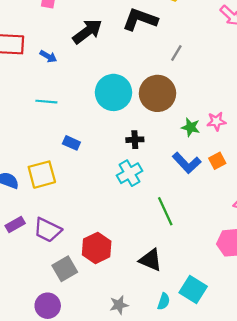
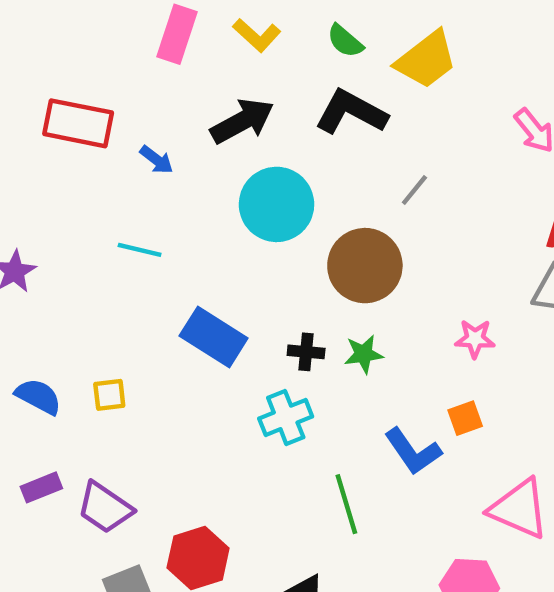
cyan circle: (113, 92) -> (277, 204), moved
green star: (191, 127) -> (364, 354), moved, turned -30
blue rectangle: (71, 143) -> (214, 337), moved, size x1.8
blue L-shape: (187, 163) -> (413, 451), moved
yellow square: (42, 175) -> (109, 395), size x0.6

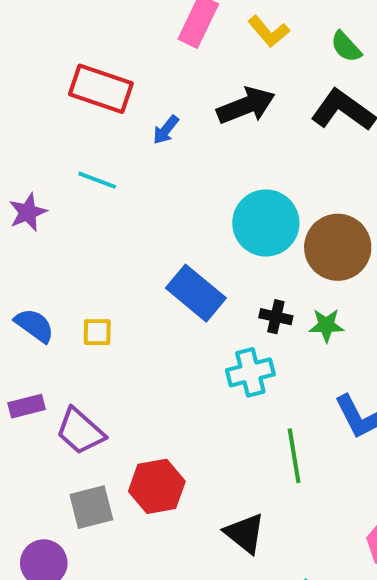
blue arrow: (156, 160) -> (166, 130), turned 84
cyan circle: (277, 204) -> (266, 223), moved
cyan line: (140, 250) -> (97, 180), moved

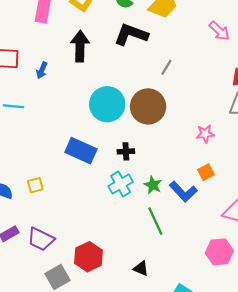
black arrow: (246, 106) -> (80, 46), turned -52
green star: (326, 325) -> (153, 185), moved, turned -30
black triangle: (245, 533) -> (141, 268), size x0.7

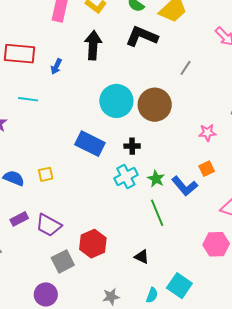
gray line: (166, 67) -> (186, 68), moved

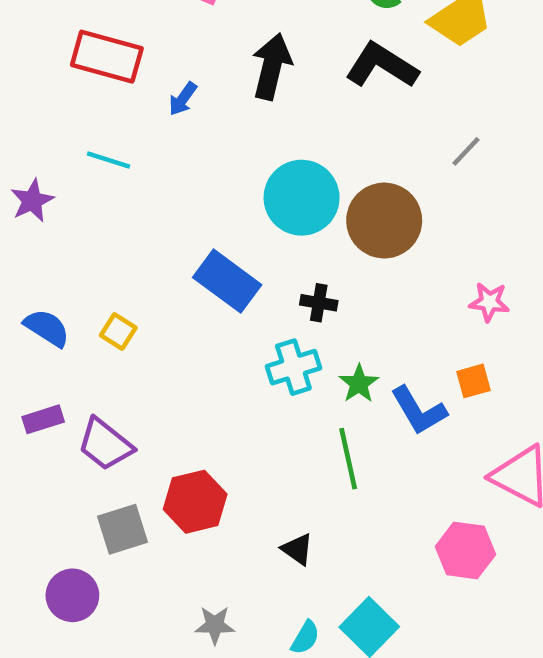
yellow square: (46, 174) -> (118, 331), turned 35

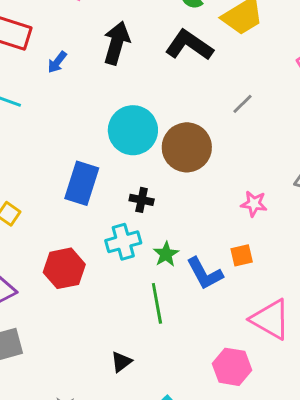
blue rectangle: (227, 281) -> (82, 183), turned 69
red hexagon: (195, 502) -> (64, 268), moved
black triangle: (297, 549) -> (121, 362), turned 45

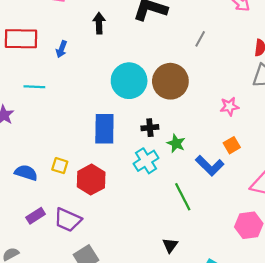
black arrow: (117, 43) -> (99, 23), size x0.7
green star: (166, 254) -> (176, 143), moved
red hexagon: (64, 268) -> (91, 180), moved

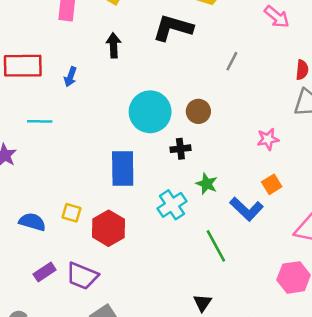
brown circle: (170, 81) -> (198, 111), size x0.6
black cross: (150, 128) -> (180, 149), moved

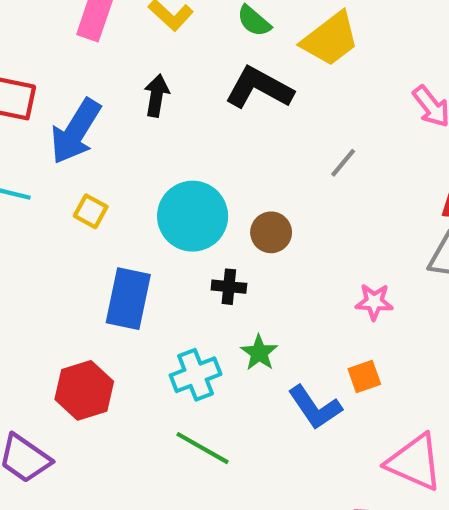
blue arrow: (70, 77) -> (76, 131), size x2.0
yellow square: (72, 213) -> (91, 211), moved
green line: (216, 246) -> (203, 448), moved, turned -44

